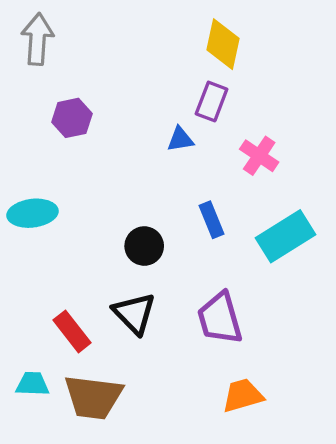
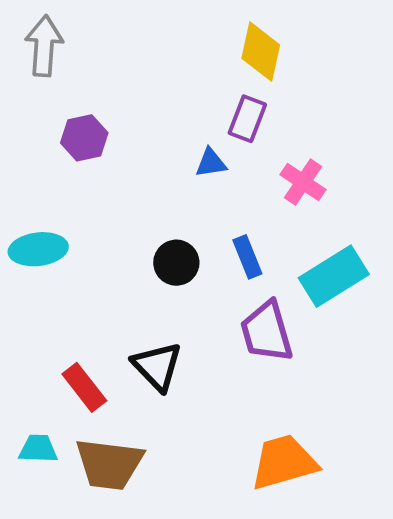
black circle: (144, 246) -> (176, 263), moved
purple trapezoid: (220, 318) -> (267, 332), moved
orange trapezoid: (243, 396) -> (284, 462), size x1.4

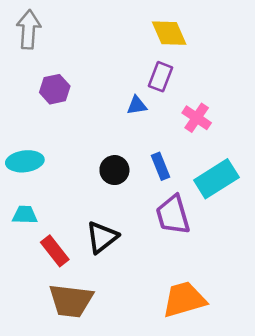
yellow diamond: (261, 52) -> (169, 33), turned -36
black triangle: (157, 366) -> (102, 237), turned 36
cyan trapezoid: (38, 449) -> (25, 215), moved

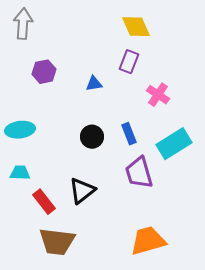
blue triangle: (137, 105) -> (94, 84), moved

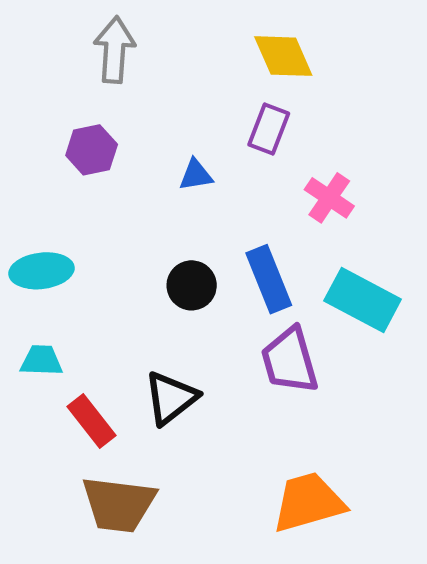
gray arrow: (23, 24) -> (114, 50), moved
blue rectangle: (129, 134) -> (269, 279), size x1.4
cyan rectangle: (174, 144) -> (363, 300), turned 60

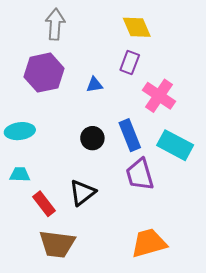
purple hexagon: (92, 150) -> (44, 73), size x1.6
pink cross: (329, 198) -> (159, 96), size x1.4

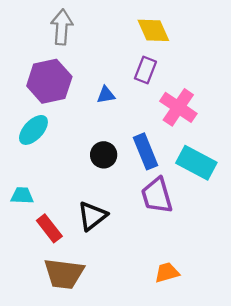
cyan ellipse: (20, 131) -> (33, 130), moved, turned -40
orange trapezoid: (149, 243) -> (167, 273), size x0.6

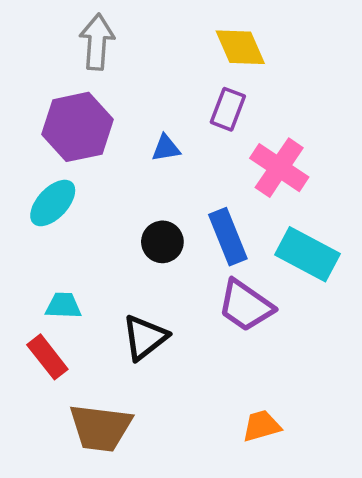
cyan trapezoid: (22, 196) -> (63, 306), moved
purple trapezoid: (157, 196) -> (246, 306), turned -39
red rectangle: (49, 228) -> (47, 357), moved

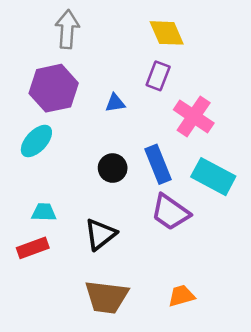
red rectangle: (47, 357) -> (33, 248), turned -72
brown trapezoid: (100, 428) -> (106, 297), moved

